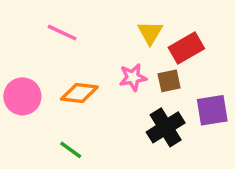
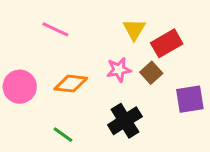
brown square: (169, 81) -> (151, 73), turned -30
black cross: (166, 127) -> (125, 121), moved

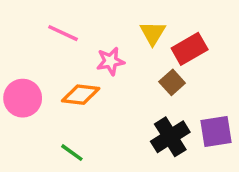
pink star: (119, 70) -> (111, 61), moved
purple square: (190, 99) -> (216, 132), moved
black cross: (125, 121) -> (170, 137), moved

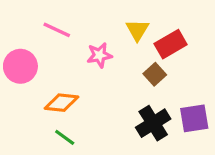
orange diamond: (81, 95) -> (61, 103), moved
pink circle: (23, 98) -> (20, 66), moved

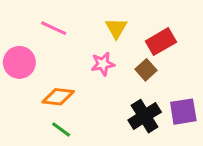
yellow triangle: (137, 30) -> (116, 28), moved
pink star: (99, 55) -> (103, 64), moved

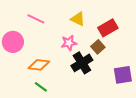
yellow triangle: (116, 28) -> (78, 19), turned -35
black cross: (145, 116) -> (82, 63), moved

